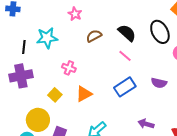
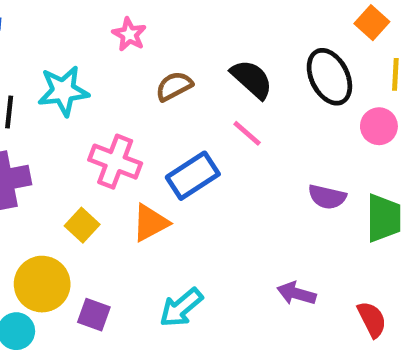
pink cross: (69, 68) -> (115, 162), size x1.5
blue rectangle: (125, 87) -> (193, 176), moved

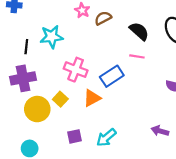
brown semicircle: (174, 86) -> (103, 18), moved
pink line: (247, 133) -> (137, 56), turned -32
yellow circle: (42, 284) -> (37, 109), moved
purple square: (94, 315) -> (75, 136), moved, turned -32

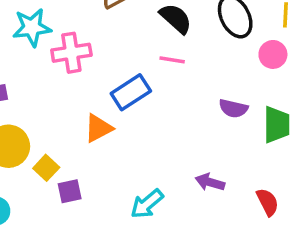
pink cross: (76, 70) -> (71, 53), moved, turned -30
yellow square: (60, 99) -> (46, 168), moved
cyan arrow: (106, 138) -> (147, 204), moved

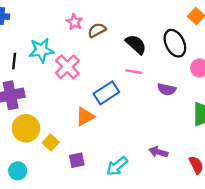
pink cross: (71, 53) -> (67, 67), turned -35
purple semicircle: (233, 108) -> (167, 89), moved
purple square: (70, 191) -> (77, 160), moved

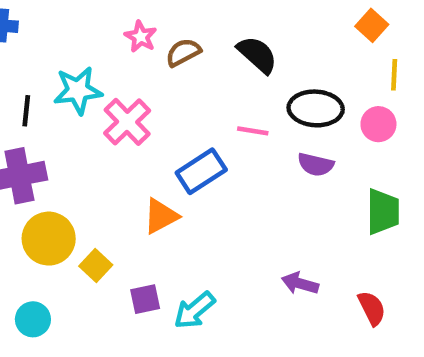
black ellipse: (175, 43) -> (316, 108), moved, turned -60
black semicircle: (136, 44) -> (257, 55), moved
cyan arrow: (117, 166) -> (194, 310), moved

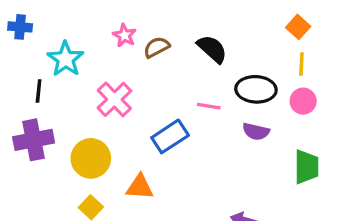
yellow line: (394, 75) -> (301, 64), moved
cyan star: (78, 90) -> (66, 59), moved, turned -30
orange triangle: (161, 216) -> (140, 187), moved, turned 32
yellow circle: (49, 239) -> (91, 158), moved

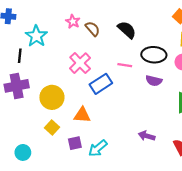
brown semicircle: (157, 47) -> (93, 29), turned 77
pink cross: (114, 99) -> (80, 63), moved

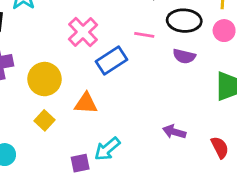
purple square: (75, 143) -> (80, 163), moved

